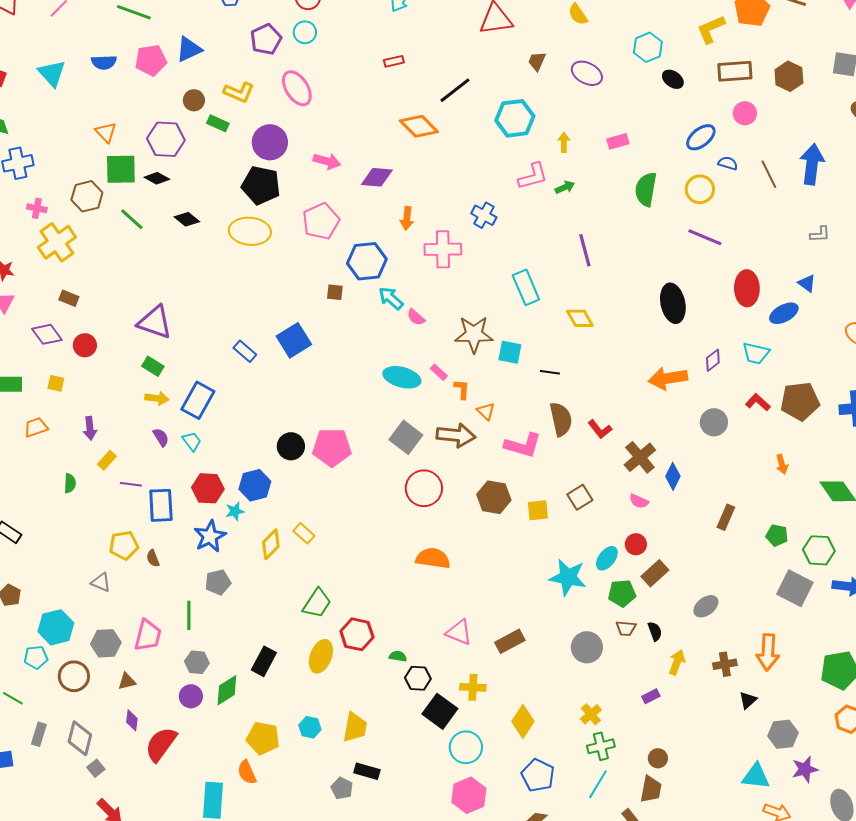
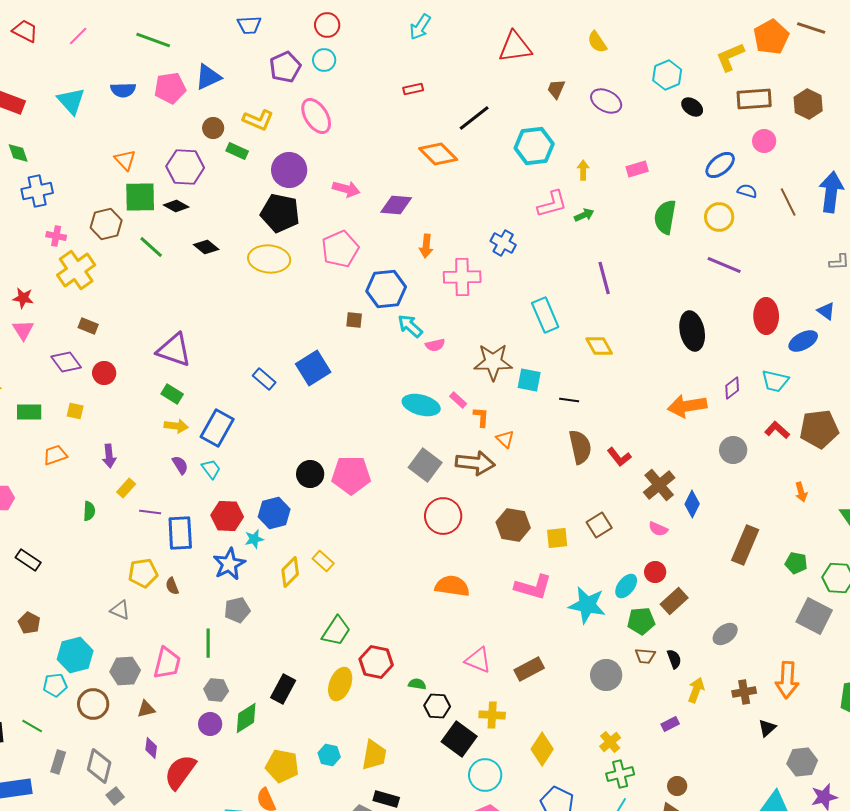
pink semicircle: (416, 317) -> (435, 345), turned -54
pink L-shape: (523, 445) -> (533, 587), moved
brown rectangle: (726, 517) -> (745, 545), size x1.5

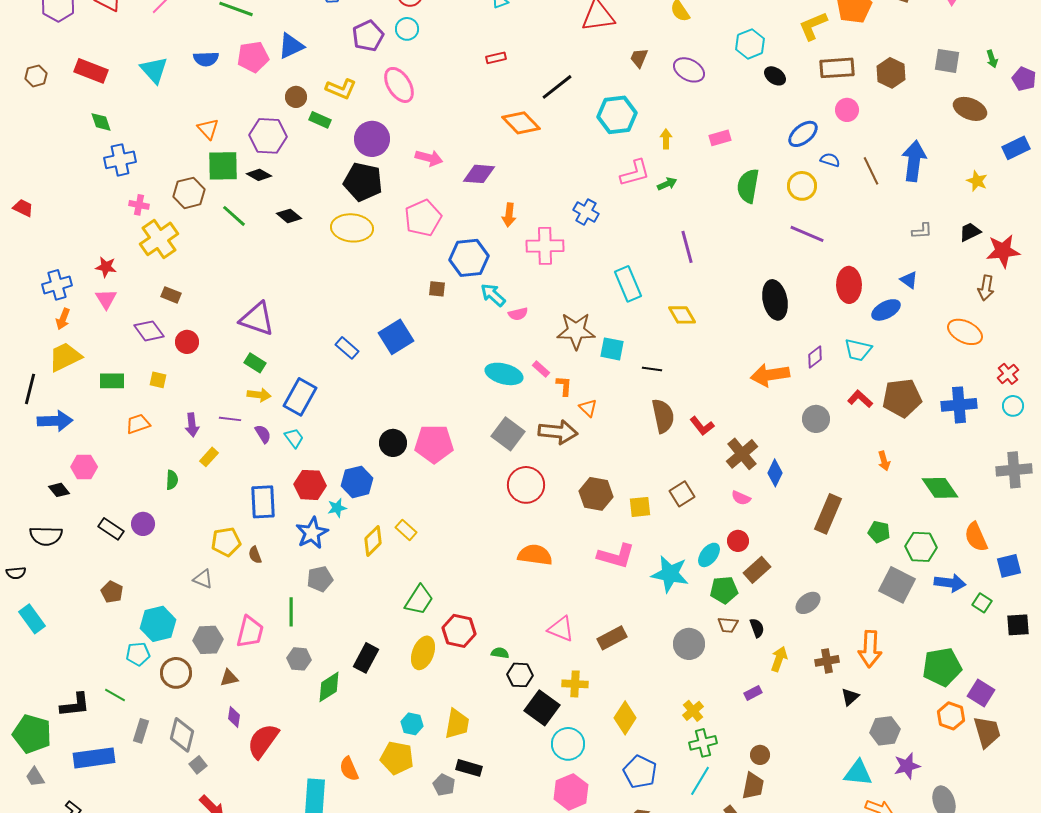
purple line: (150, 512) -> (230, 419), moved
purple circle: (210, 724) -> (143, 524), moved
yellow pentagon: (282, 766) -> (397, 758), moved

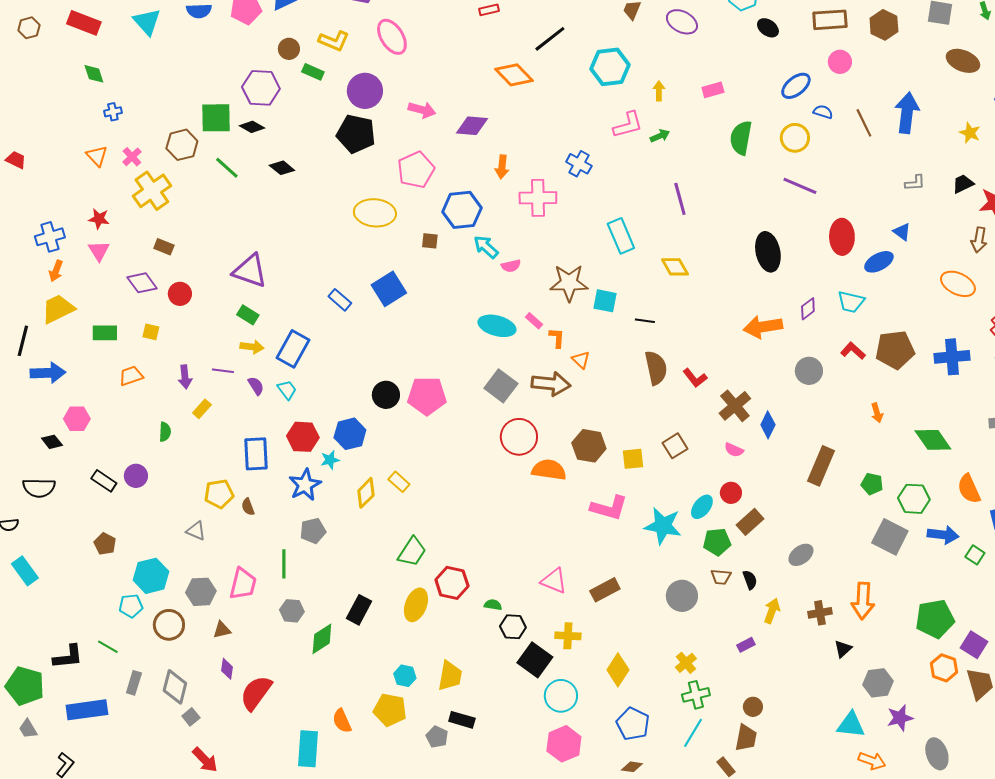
orange triangle: (208, 129) -> (97, 156), moved
blue cross: (120, 160) -> (113, 112), size x0.6
pink cross: (139, 205) -> (132, 157), turned 36
yellow ellipse: (352, 228) -> (375, 213), moved
orange semicircle: (535, 555) -> (549, 470), moved

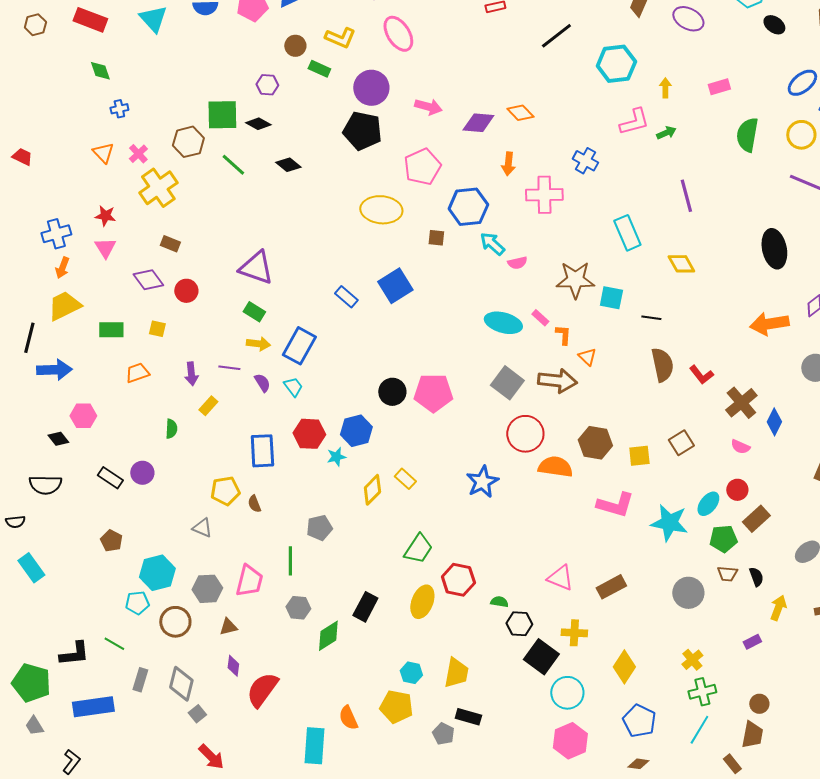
orange diamond: (514, 75) -> (520, 113), moved, size x0.7
purple hexagon: (261, 88) -> (267, 85), size x0.6
blue star: (305, 485) -> (482, 482), moved

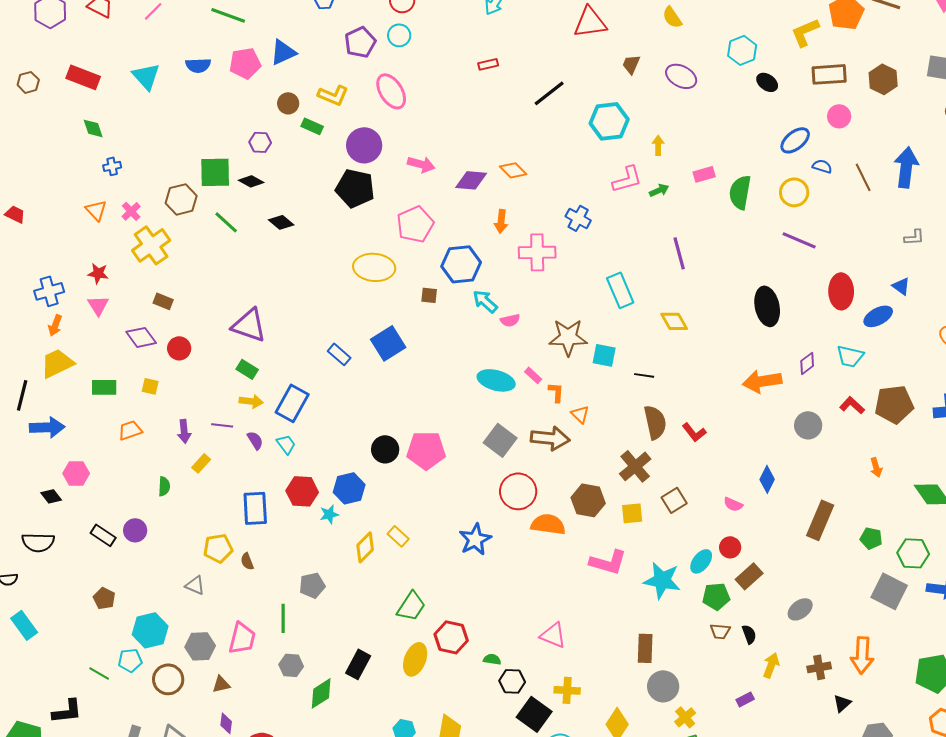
pink rectangle: (719, 87) -> (704, 174), moved
brown cross: (741, 403) -> (635, 466), moved
brown rectangle: (611, 587) -> (645, 648), moved, turned -60
gray circle: (688, 593) -> (663, 686), moved
green line: (114, 644) -> (99, 673), moved

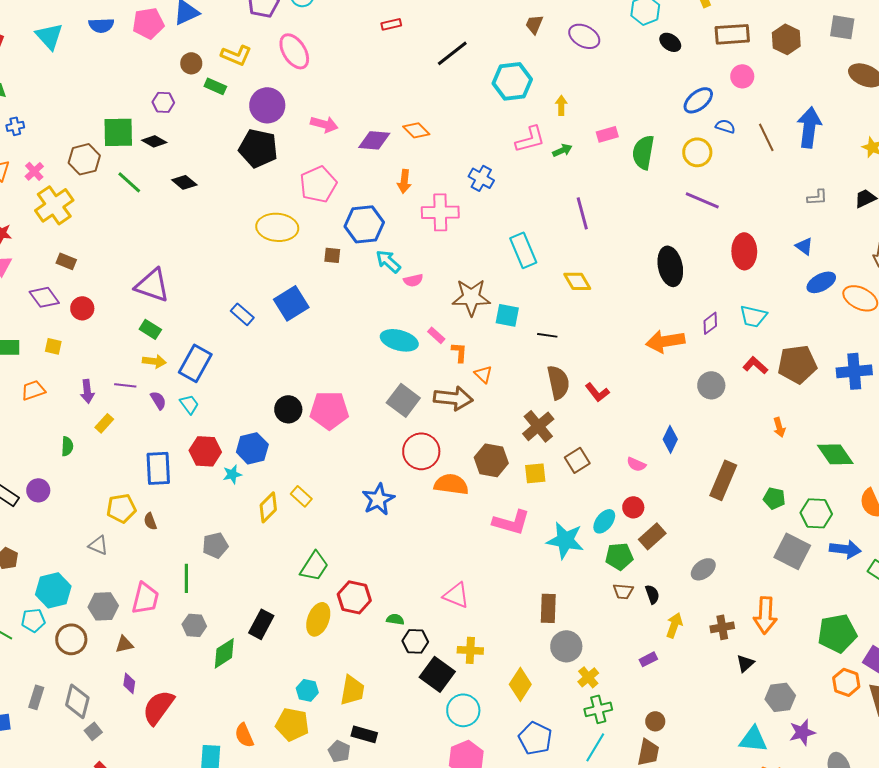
blue ellipse: (878, 316) -> (821, 282), moved

